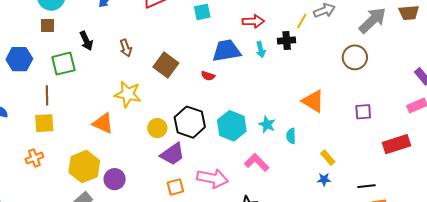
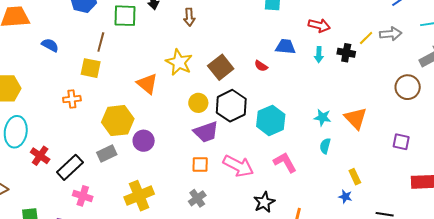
blue trapezoid: (226, 51) -> (285, 47), size x0.7
brown square: (166, 65) -> (221, 67), moved
cyan star: (267, 124) -> (322, 117), moved, turned -30

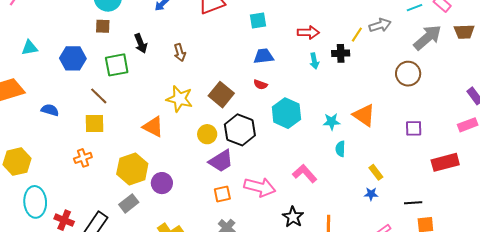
brown line: (101, 42) -> (99, 96), turned -48
blue trapezoid: (285, 47) -> (264, 56), moved
cyan hexagon: (271, 120) -> (286, 113), moved

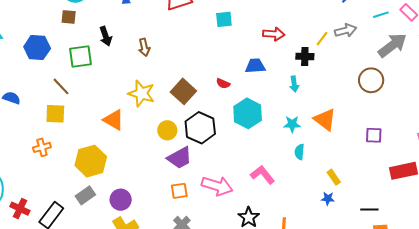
blue trapezoid: (264, 56) -> (255, 66), moved
cyan arrow: (314, 61) -> (294, 84), moved
purple circle: (162, 183) -> (121, 200), moved

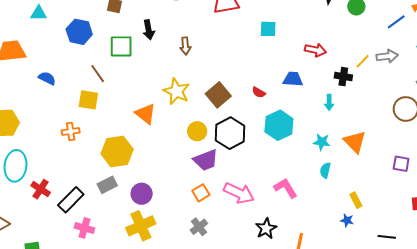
orange square: (179, 191) -> (201, 193), turned -30

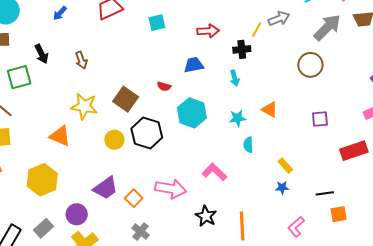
orange triangle: (355, 142) -> (270, 110), size x0.7
purple trapezoid: (206, 160) -> (106, 188), moved
gray rectangle: (107, 185) -> (44, 228), moved

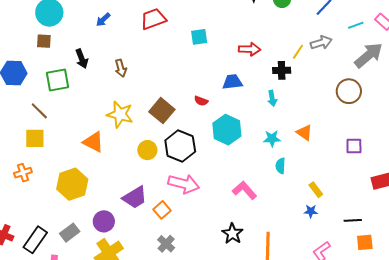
pink arrow: (171, 189) -> (184, 184), moved

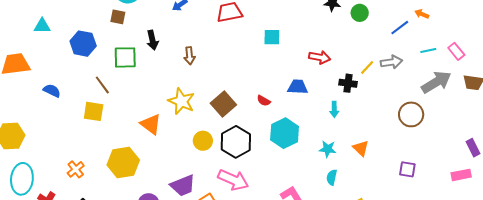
orange cross: (23, 173) -> (76, 169), moved, turned -30

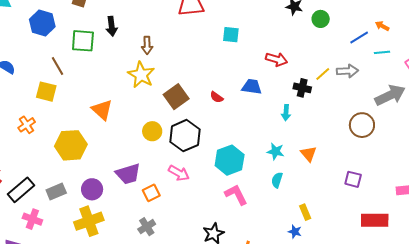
cyan line: (428, 50) -> (382, 52), moved
yellow star: (181, 101) -> (141, 75), moved
cyan hexagon: (285, 133) -> (230, 160), moved
orange cross: (76, 169) -> (27, 125), moved
pink arrow: (233, 180) -> (179, 173), size x0.7

